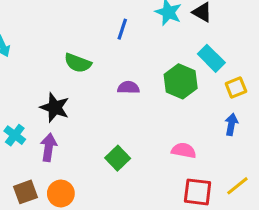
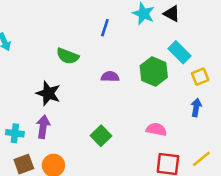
cyan cross: (15, 135) -> (15, 133), moved, turned -30

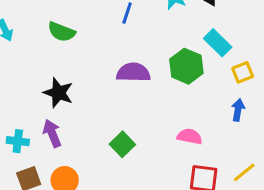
green semicircle: (68, 56) -> (62, 32), moved
purple semicircle: (110, 77) -> (133, 72), size x1.5
purple arrow: (43, 127) -> (52, 133), turned -30

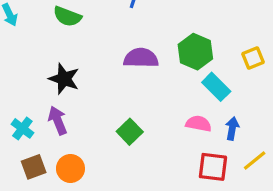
cyan rectangle: (218, 43) -> (216, 87), moved
blue arrow: (238, 110) -> (232, 128), moved
cyan cross: (18, 141) -> (22, 128), turned 30

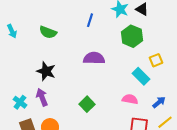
green hexagon: (195, 52) -> (132, 36), moved
yellow square: (253, 58) -> (156, 60), moved
blue arrow: (232, 128) -> (159, 102), moved, turned 40

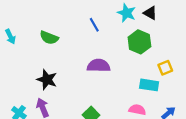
blue line: (90, 20) -> (94, 25), turned -48
cyan rectangle: (141, 76) -> (149, 85), turned -36

